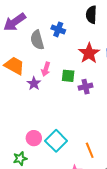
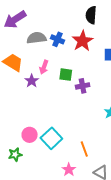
blue cross: (58, 29) -> (58, 39), moved
gray semicircle: (37, 40) -> (37, 38), turned 96
red star: (89, 53) -> (82, 41), moved

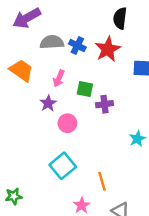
purple star: (32, 81) -> (48, 103), moved
pink circle: (30, 135) -> (67, 123), moved
green star: (15, 155) -> (14, 196), moved

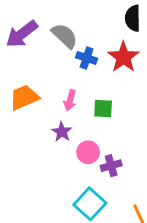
gray semicircle: (52, 42) -> (65, 36), moved, turned 55
orange trapezoid: (21, 70) -> (24, 97), turned -50
purple cross: (105, 104) -> (111, 166), moved

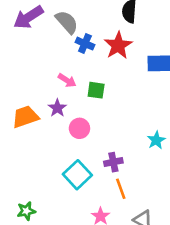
orange trapezoid: (24, 97) -> (25, 117), moved
pink arrow: (70, 100) -> (67, 80), turned -78
purple cross: (111, 166) -> (113, 162), moved

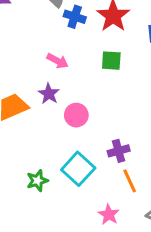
green square: (96, 90) -> (111, 61), moved
green star: (26, 211) -> (37, 181), moved

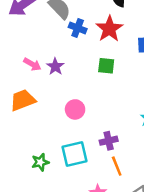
pink arrow: (58, 61) -> (32, 64), moved
purple star: (49, 94) -> (55, 67), moved
cyan square: (78, 169) -> (74, 154), turned 32

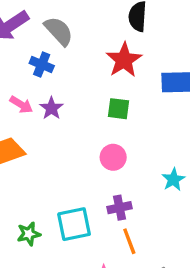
blue cross: (78, 28) -> (42, 64), moved
pink circle: (75, 109) -> (113, 157), moved

